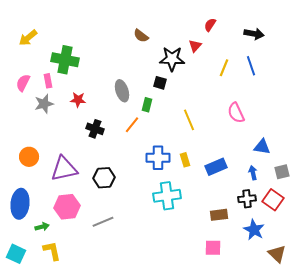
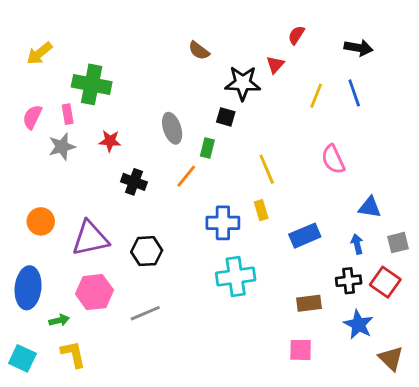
yellow rectangle: (185, 160) -> (261, 210), moved

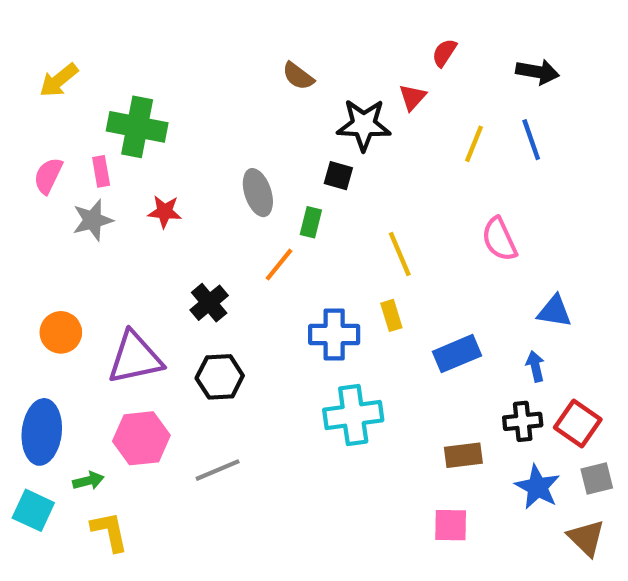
black cross: (134, 182) -> (209, 303), moved, turned 30
gray square: (398, 243) -> (597, 479), moved
cyan square: (22, 358) -> (33, 510), moved

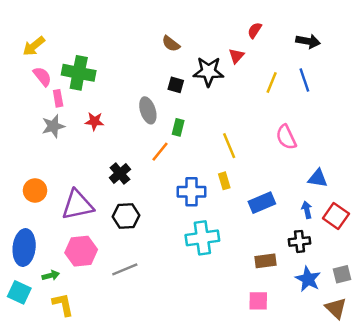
pink semicircle: (48, 176) -> (42, 76), moved, turned 115
black square: (338, 176) -> (176, 85), moved
red square: (578, 423) -> (336, 216), moved

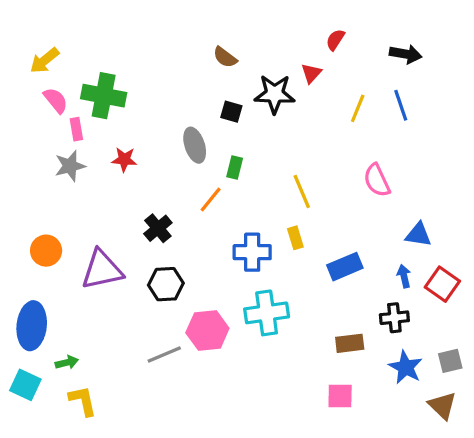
pink hexagon: (81, 251) -> (207, 330), moved

